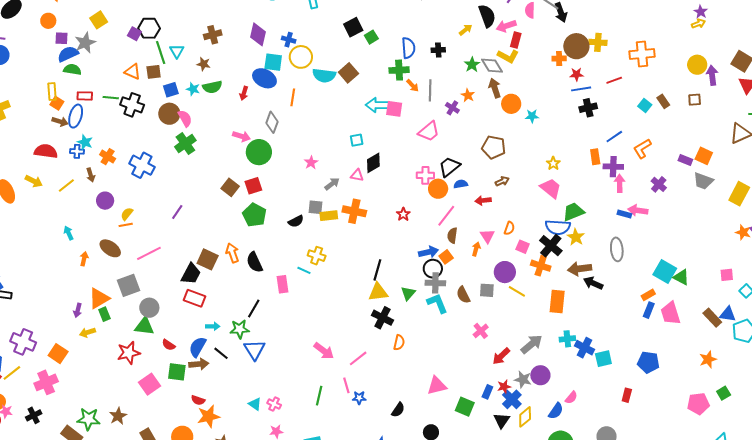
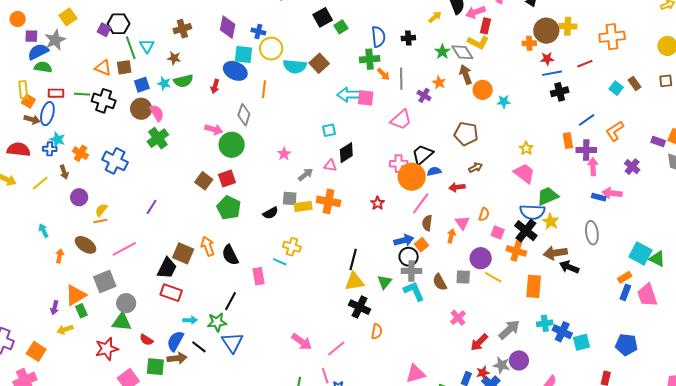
orange circle: (438, 189) -> (412, 177), size x1.4

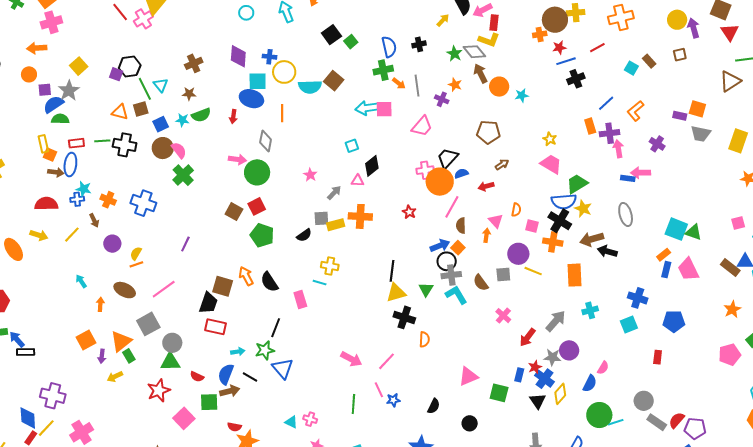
blue cross: (562, 332) -> (638, 298), moved
orange square: (36, 351) -> (86, 340), moved, turned 36

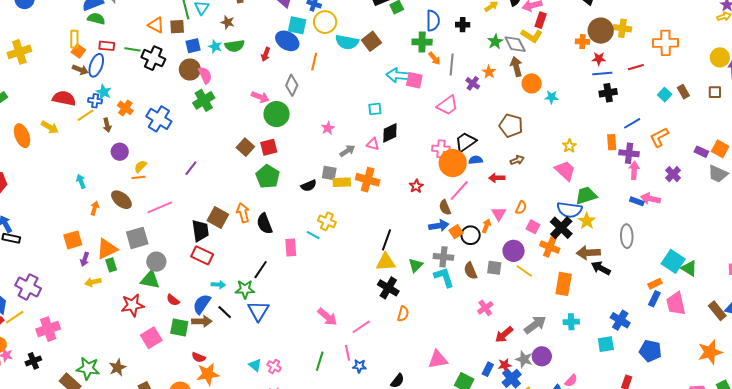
brown semicircle: (461, 226) -> (445, 207), moved, turned -35
yellow line: (72, 235) -> (85, 115), moved
black circle: (447, 261) -> (471, 235), moved
black trapezoid: (208, 303) -> (200, 231), turned -40
orange star: (732, 309) -> (710, 352), size x1.4

